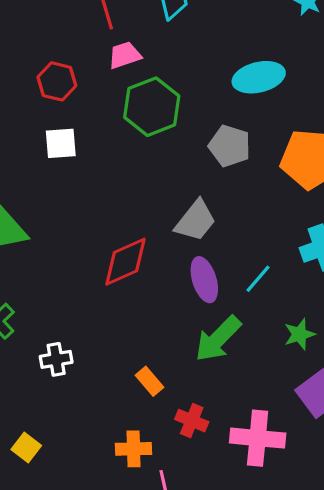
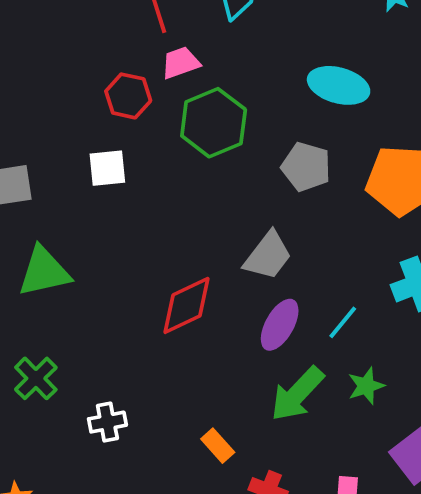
cyan ellipse: (259, 77) -> (339, 85), turned 30
red hexagon: (57, 81) -> (128, 96), moved
purple ellipse: (204, 280) -> (280, 325), turned 48
green star: (299, 334) -> (366, 386), moved

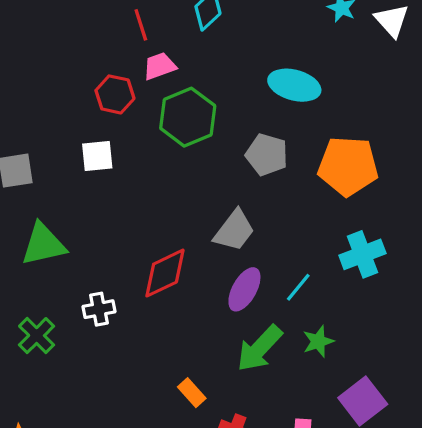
white cross: (107, 422) -> (99, 309), moved

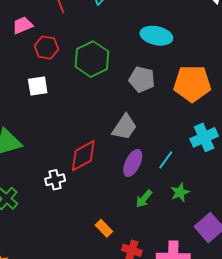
pink trapezoid: (159, 66) -> (23, 25), moved
white cross: (99, 309) -> (55, 180), moved
green arrow: (259, 348) -> (144, 199), size x0.6

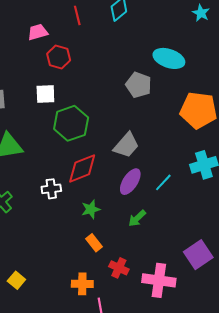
green hexagon: (92, 59) -> (71, 123), moved
gray pentagon: (142, 79) -> (139, 85), moved
green star: (180, 192) -> (91, 209), moved

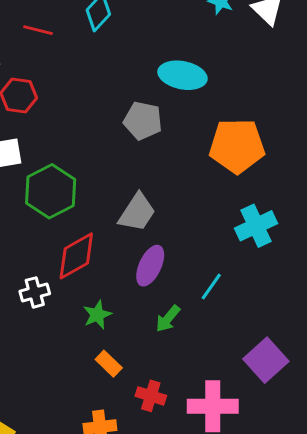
red line: (77, 15) -> (38, 30), turned -54
cyan line: (163, 182) -> (211, 286), moved

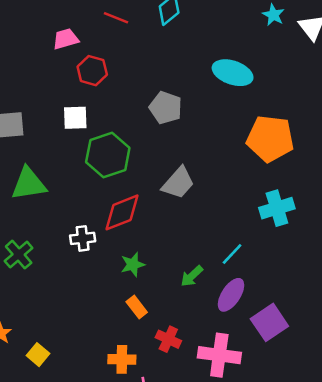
gray pentagon: (143, 121) -> (166, 108), moved
purple ellipse: (150, 266) -> (231, 295), moved

